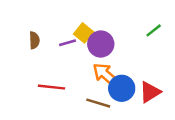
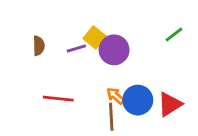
orange arrow: (106, 75) -> (115, 96), moved, size x0.6
brown line: (98, 103) -> (111, 117), turned 70

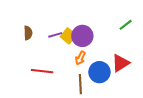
yellow square: (95, 37) -> (68, 36), moved
orange arrow: (115, 96) -> (80, 58), moved, turned -104
red triangle: (170, 104) -> (121, 63), moved

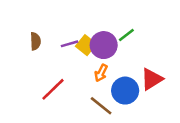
green line: (126, 25) -> (126, 35), moved
red line: (42, 71) -> (53, 89), turned -50
brown line: (80, 84) -> (101, 106), turned -48

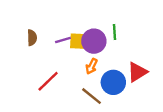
green line: (126, 35) -> (114, 32), turned -56
yellow square: (86, 45) -> (78, 41), turned -36

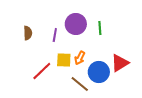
purple line: (63, 40) -> (55, 35), turned -64
yellow square: (78, 41) -> (64, 60), moved
purple circle: (94, 41) -> (76, 24), moved

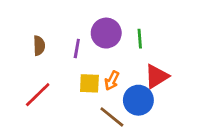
red triangle: (120, 63) -> (157, 76), moved
red line: (42, 71) -> (38, 95), moved

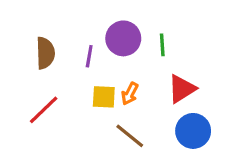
brown semicircle: (39, 46) -> (45, 53), size x1.4
blue circle: (138, 100) -> (193, 131), moved

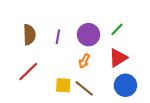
purple circle: (123, 38) -> (89, 35), moved
green line: (162, 45) -> (117, 29), moved, turned 48
yellow square: (104, 97) -> (63, 85), moved

